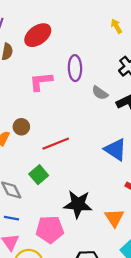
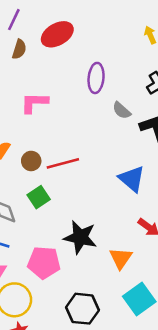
pink L-shape: (41, 81) -> (34, 103), moved
brown circle: (21, 127) -> (31, 161), moved

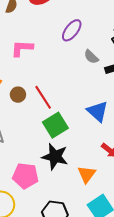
purple ellipse: (96, 78) -> (72, 30), turned 30
red line: (63, 163) -> (43, 97), turned 70
green square: (39, 197) -> (55, 125), moved, size x1.4

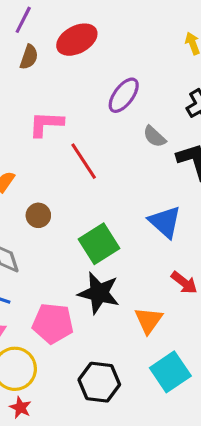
brown circle: (18, 95) -> (38, 215), moved
red line: (43, 97) -> (84, 161), moved

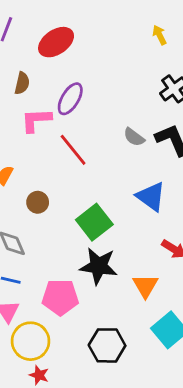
brown semicircle: (29, 57) -> (22, 83), moved
purple ellipse: (124, 95) -> (70, 99), moved
gray semicircle: (154, 137) -> (134, 137), moved

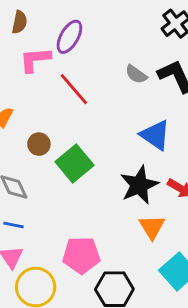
green square: (94, 222) -> (74, 163), moved
black star: (99, 266) -> (139, 185), moved, turned -30
pink pentagon: (60, 297) -> (81, 255), moved

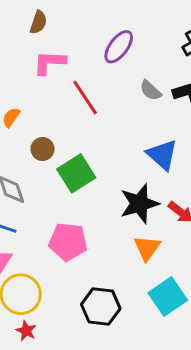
purple ellipse: (69, 37) -> (119, 47), moved
pink pentagon: (81, 255) -> (68, 242), moved

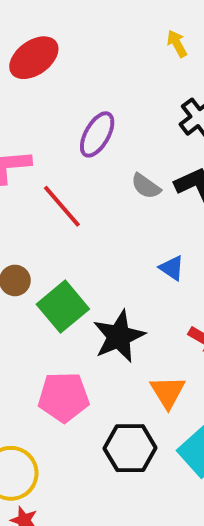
blue triangle: (162, 155) -> (172, 268), size x0.6
black star: (139, 204) -> (119, 336), moved
black hexagon: (101, 307) -> (130, 448), moved

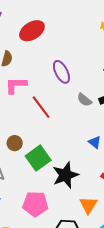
purple ellipse: (97, 134) -> (61, 72), turned -60

